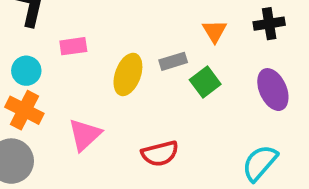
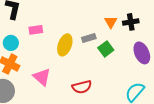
black cross: (269, 24) -> (131, 22), moved
pink triangle: (85, 135) -> (42, 77), turned -36

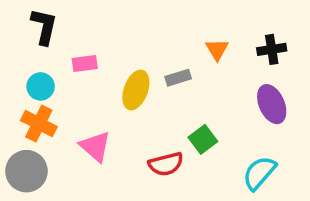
black cross: (131, 22) -> (272, 49), moved
green square: (106, 49) -> (203, 139), moved

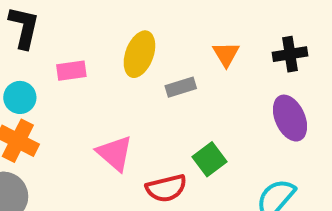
yellow ellipse: (136, 90) -> (139, 54), moved
pink triangle: (95, 146) -> (115, 153), moved

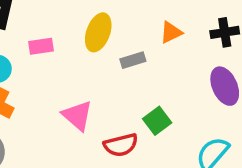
orange triangle: (226, 54) -> (171, 32), turned 35

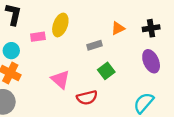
yellow ellipse: (98, 32) -> (60, 25), moved
green square: (157, 121) -> (106, 71), moved

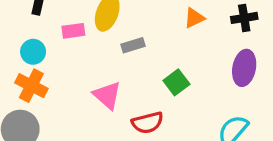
gray rectangle: (95, 45) -> (133, 45), moved
purple ellipse: (151, 61) -> (244, 68), turned 35

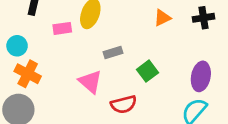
gray rectangle: (133, 45) -> (113, 52), moved
cyan circle: (33, 52) -> (17, 46), moved
purple ellipse: (244, 68) -> (201, 76), moved

